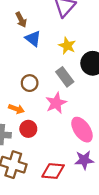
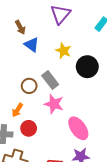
gray rectangle: (65, 77) -> (50, 80), moved
pink star: (56, 103) -> (54, 104), turned -30
orange arrow: (16, 109) -> (17, 110), turned 104

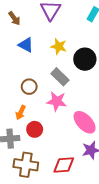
brown arrow: (20, 27) -> (14, 18), moved
gray rectangle: (50, 80) -> (60, 77), moved

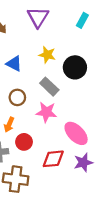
blue triangle: (26, 45) -> (14, 64), moved
red diamond: (64, 165) -> (53, 159), moved

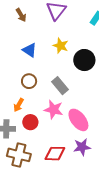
gray rectangle: (49, 87) -> (60, 86), moved
pink star: (46, 112) -> (54, 110), moved
red diamond: (53, 159) -> (55, 154), moved

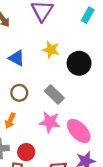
red circle: (30, 122) -> (26, 152), moved

